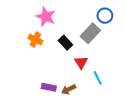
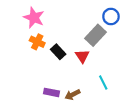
pink star: (46, 17) -> (34, 18), moved
black rectangle: (65, 43) -> (58, 52), moved
red triangle: (81, 62) -> (82, 56), moved

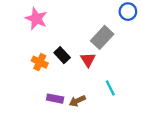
blue circle: (111, 16) -> (128, 12), moved
orange cross: (37, 42) -> (40, 62), moved

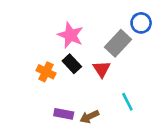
blue circle: (128, 12) -> (141, 23), moved
pink star: (36, 19) -> (70, 35), moved

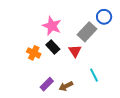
purple rectangle: (64, 114) -> (47, 84), turned -56

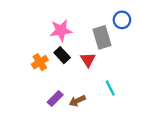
pink star: (52, 26) -> (61, 30), turned -30
gray rectangle: (87, 32) -> (102, 37), turned -60
orange cross: (34, 53) -> (40, 62), turned 32

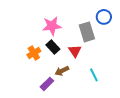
brown arrow: (77, 101) -> (62, 71), moved

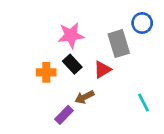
red triangle: (75, 51) -> (102, 70), turned 32
orange cross: (34, 53) -> (46, 72), turned 32
cyan line: (94, 75) -> (144, 103), moved

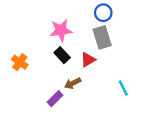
blue circle: (142, 23) -> (103, 13), moved
orange cross: (46, 72) -> (20, 62), moved, turned 35

